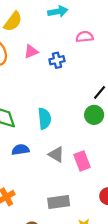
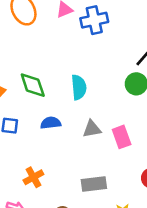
blue cross: (57, 60) -> (94, 20), size x1.5
gray triangle: (56, 154) -> (92, 129), turned -42

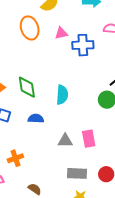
gray triangle: (92, 129) -> (65, 141), moved
gray rectangle: (94, 184) -> (77, 173), moved

